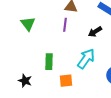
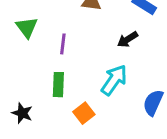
purple line: (65, 25) -> (63, 44), moved
orange square: (66, 81) -> (84, 113), turned -32

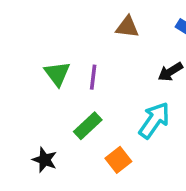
green triangle: (27, 27) -> (57, 74), moved
green rectangle: (58, 85) -> (88, 126), turned 45

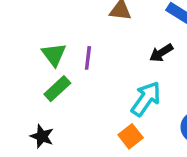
green rectangle: (88, 126) -> (57, 89), moved
orange square: (118, 160) -> (131, 136), moved

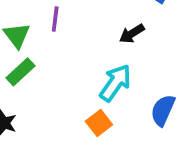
purple line: (88, 58) -> (55, 19), moved

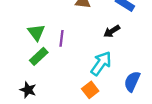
purple line: (55, 19) -> (61, 38), moved

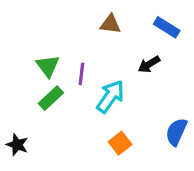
cyan arrow: (101, 64) -> (110, 96), moved
black star: (28, 90) -> (17, 145), moved

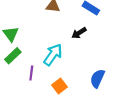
purple line: (81, 74) -> (31, 73), moved

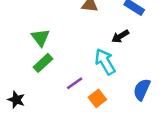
cyan arrow: (53, 55) -> (105, 62), moved, turned -65
purple line: (31, 73) -> (75, 83), moved, turned 48

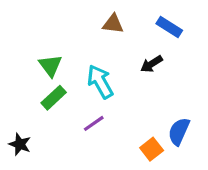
cyan arrow: (105, 62) -> (100, 82), moved
orange square: (97, 98) -> (152, 149), moved

